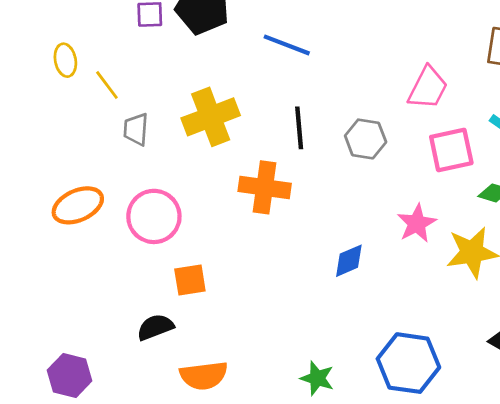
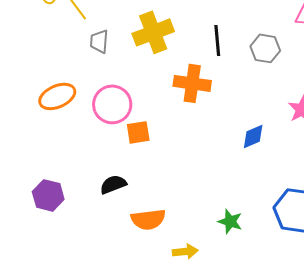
orange square: (190, 280) -> (138, 132), moved
purple hexagon: (70, 376) -> (48, 195), moved

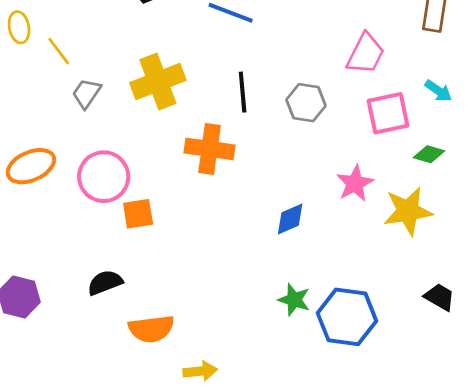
gray trapezoid: (99, 41) -> (86, 93), turned 30
green star: (230, 221) -> (294, 300), moved

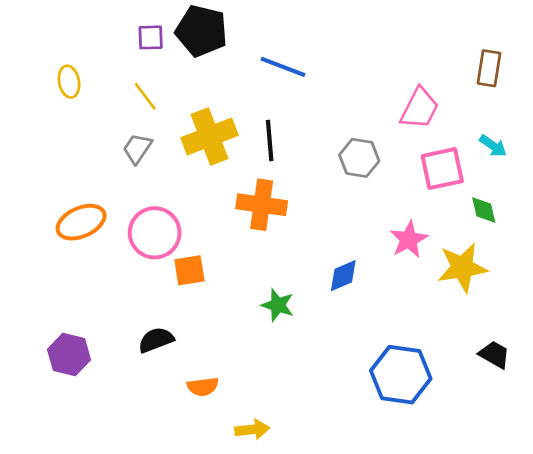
yellow line: (59, 51) -> (145, 96), moved
black line: (243, 92) -> (270, 140), moved
green diamond: (429, 154) -> (484, 210), turned 60
green star: (294, 300) -> (278, 305), moved
orange semicircle: (151, 329) -> (203, 387), size x0.7

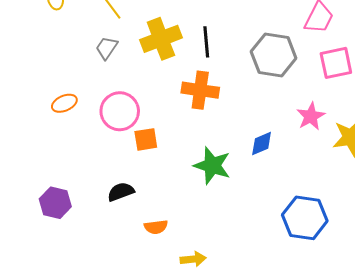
gray hexagon: (359, 158) -> (274, 55), size x1.5
orange ellipse: (81, 222) -> (64, 103), size x0.7
green star: (278, 305) -> (212, 166), size x1.5

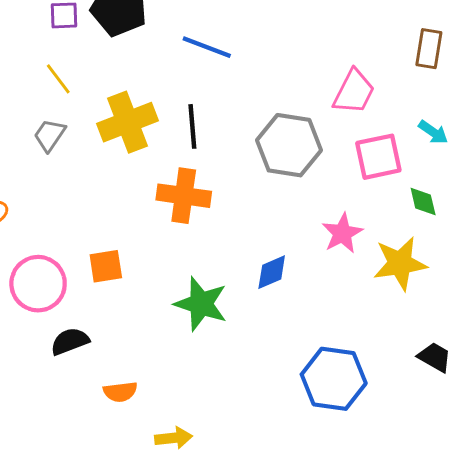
pink circle: (120, 111) -> (38, 284), moved

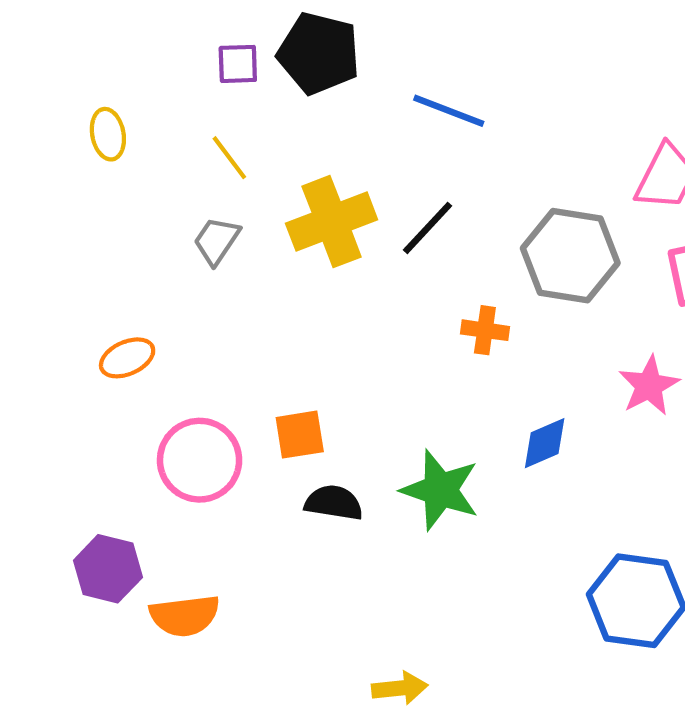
black line: (192, 126) -> (427, 228), turned 48
orange cross: (184, 196) -> (485, 330), moved, size x0.6
black semicircle: (70, 341) -> (334, 503), moved, turned 30
orange semicircle: (120, 392) -> (185, 616), moved, size x1.4

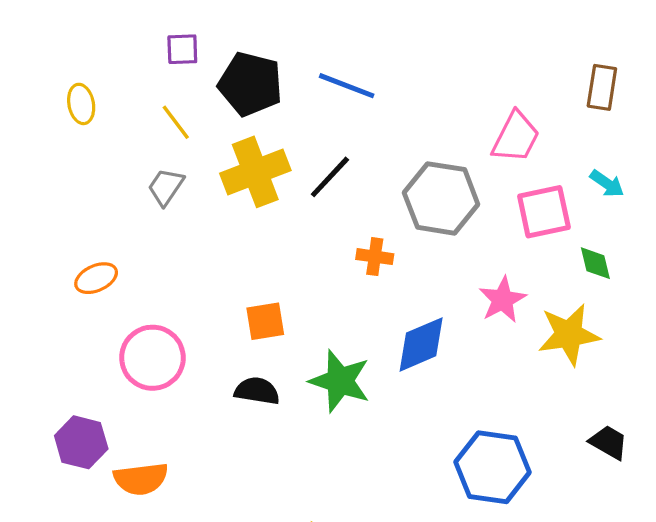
black pentagon: (319, 53) -> (250, 84), moved
orange square: (300, 435) -> (265, 321), moved
blue diamond: (545, 443) -> (421, 344), size x1.4

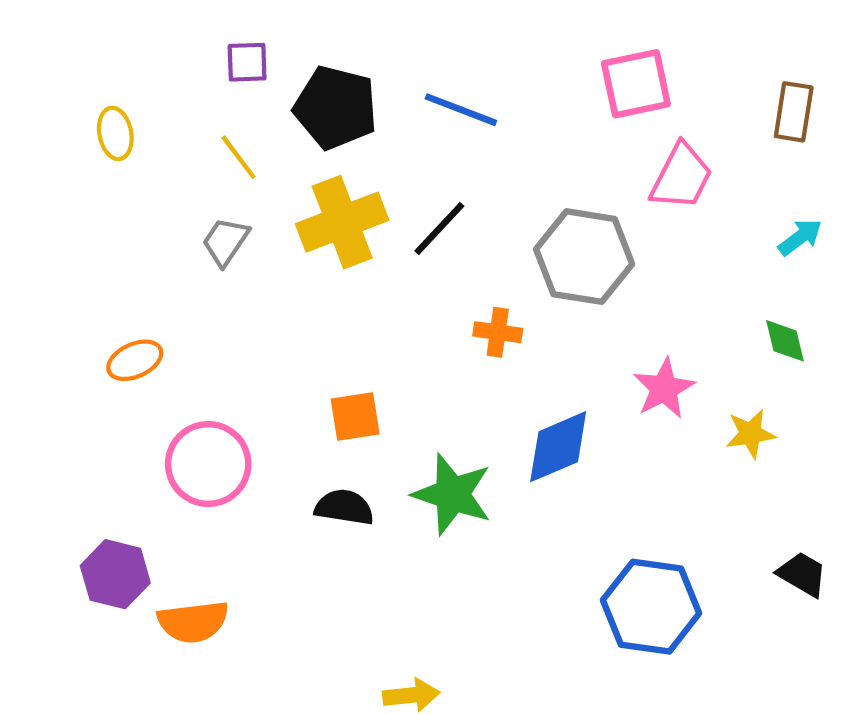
cyan arrow: (607, 184) -> (800, 237), turned -72
pink square: (544, 212) -> (636, 84), moved
yellow star: (569, 334) -> (750, 434), size x0.6

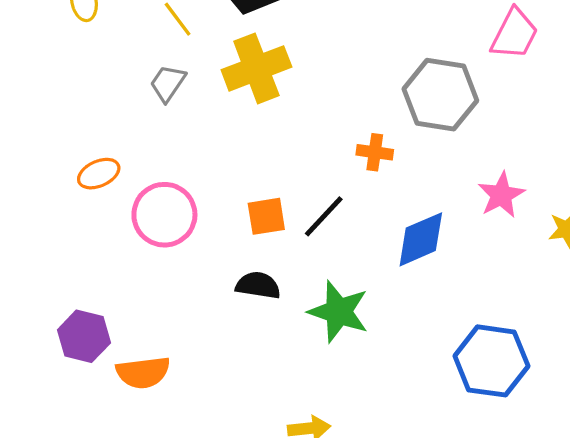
black line: (439, 229) -> (324, 216), moved
pink circle: (208, 464) -> (164, 215), moved
green star: (452, 494) -> (339, 312), moved

